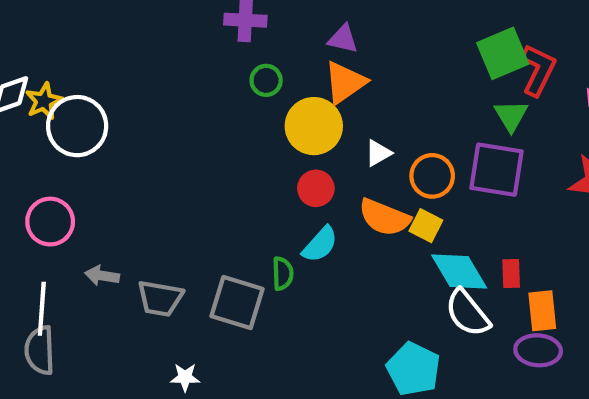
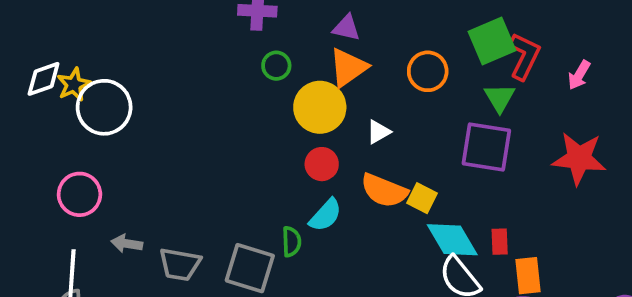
orange circle: (432, 176) -> (428, 71), moved

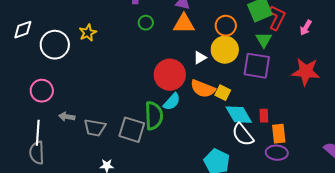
orange triangle: (348, 68) -> (184, 24), turned 35
yellow star: (74, 85) -> (88, 33), moved
yellow circle: (320, 107) -> (225, 50), moved
red circle: (322, 164) -> (170, 75), size x1.8
green semicircle: (291, 242) -> (154, 116), size x1.8

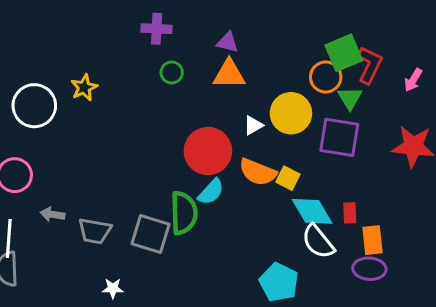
orange circle: (226, 26) -> (326, 77), moved

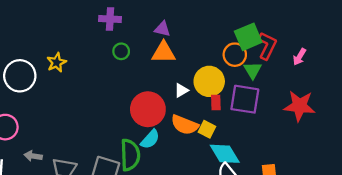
red rectangle: (350, 213) -> (216, 103), moved

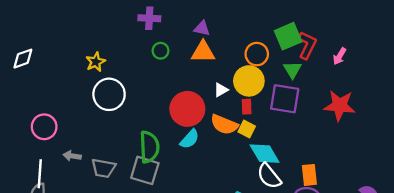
orange circle: (235, 55) -> (257, 54), moved
white circle: (20, 76) -> (109, 94), moved
red rectangle: (216, 103) -> (247, 107), moved
green semicircle: (130, 155) -> (149, 147), moved

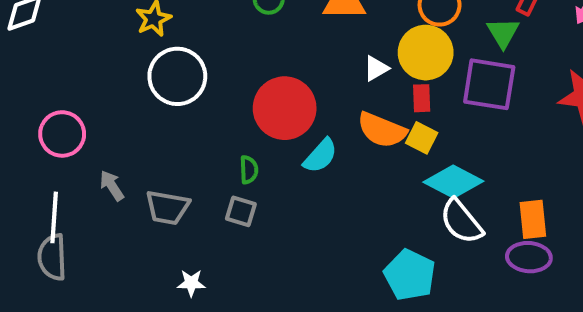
red circle: (187, 109) -> (285, 108), moved
green semicircle: (149, 147) -> (249, 170), size x0.5
cyan diamond: (265, 154) -> (453, 182), turned -32
gray arrow: (72, 156) -> (112, 186), turned 48
gray square: (145, 170) -> (241, 211), size x0.6

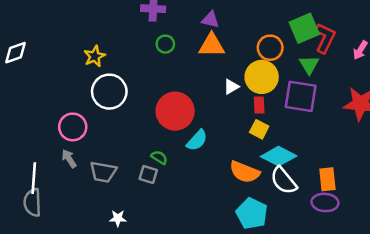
orange semicircle: (382, 130) -> (245, 172), moved
pink circle: (62, 134) -> (73, 127), moved
green semicircle: (249, 170) -> (159, 157), moved, turned -56

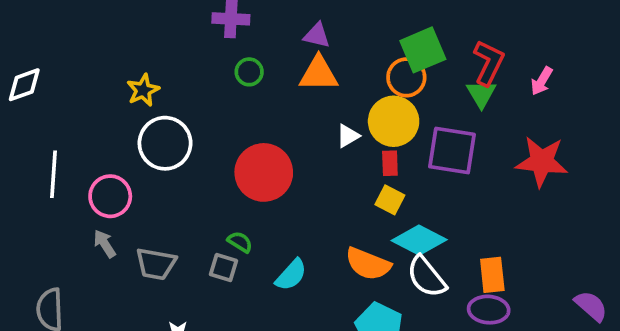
green square: (304, 28) -> (423, 50), moved
green triangle: (309, 65) -> (481, 94), moved
cyan semicircle: (197, 140) -> (291, 275), moved
white line: (34, 178) -> (53, 174), moved

